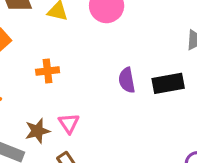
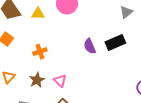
brown star: (37, 131) -> (37, 80), moved

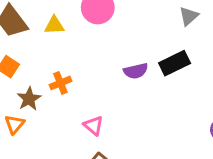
purple semicircle: (90, 46) -> (136, 71), turned -77
brown star: (37, 80) -> (29, 99), moved

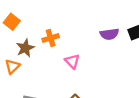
pink triangle: (93, 126) -> (72, 61), moved

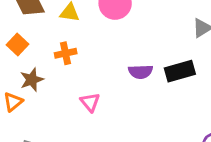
orange cross: (51, 38) -> (66, 53), moved

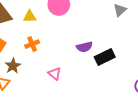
black rectangle: (180, 71) -> (105, 57), moved

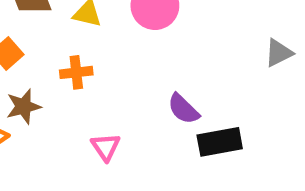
purple semicircle: (84, 47) -> (183, 109), turned 42

